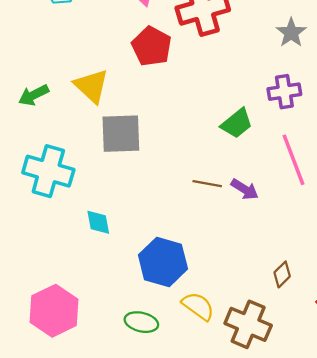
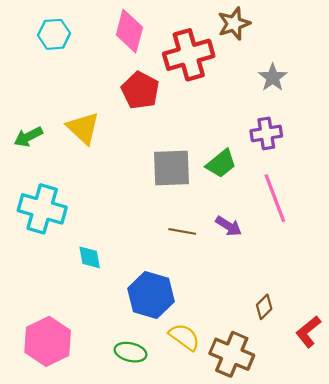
gray square: (121, 134) -> (171, 168), moved
brown line: (207, 184) -> (182, 231), moved

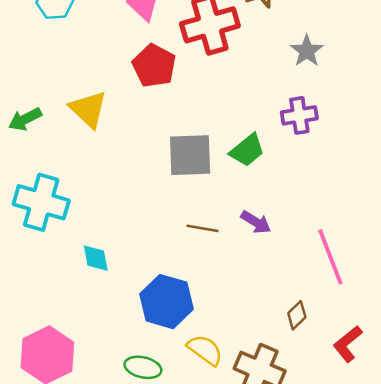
pink line: (275, 198) -> (330, 257), moved

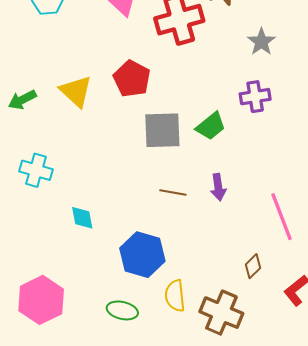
red pentagon: (154, 66) -> (132, 79), moved
cyan cross: (41, 202) -> (36, 170), size x0.7
purple arrow: (256, 222) -> (218, 187), turned 50
yellow semicircle: (205, 350) -> (175, 296), turned -132

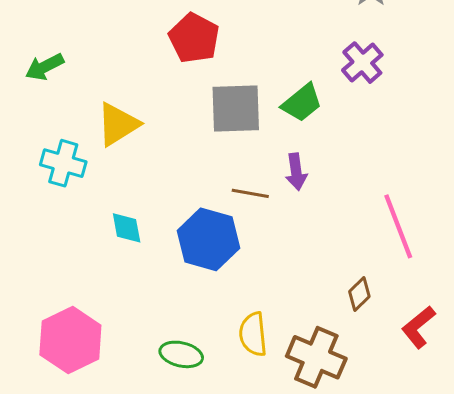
yellow triangle: (76, 91) -> (118, 124), moved, turned 45
purple cross: (255, 97) -> (362, 63), turned -32
purple arrow: (218, 187) -> (296, 172), moved
blue hexagon: (142, 255) -> (208, 239), moved

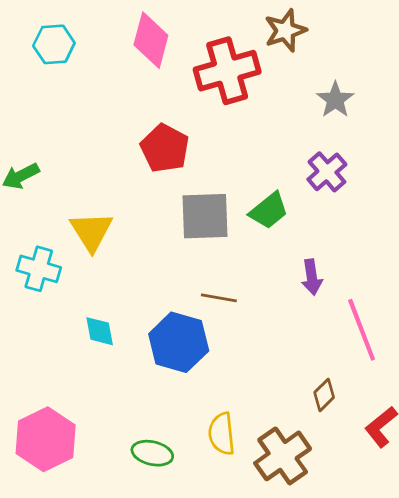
yellow triangle: (118, 124) -> (91, 231), turned -30
purple arrow: (296, 172) -> (312, 277), moved
brown cross: (316, 357) -> (283, 456), turned 32

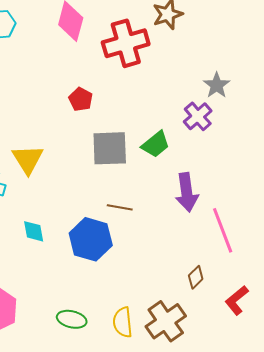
gray star: (335, 100) -> (217, 85), moved
red pentagon: (165, 148) -> (81, 99), size x0.7
purple arrow: (312, 277) -> (187, 192), size x1.5
yellow semicircle: (222, 434) -> (123, 322), moved

